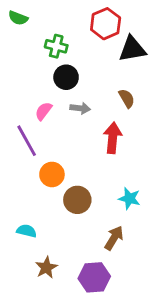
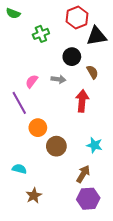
green cross: (56, 46) -> (41, 34), turned -35
black circle: (66, 77) -> (72, 57), moved
purple hexagon: (94, 277) -> (88, 199), moved

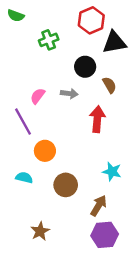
brown circle: (56, 146) -> (66, 185), moved
cyan semicircle: (19, 169) -> (24, 178), moved

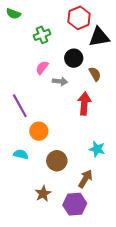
pink semicircle: (38, 96) -> (42, 68), moved
brown star: (40, 231) -> (43, 194), moved
purple hexagon: (105, 235) -> (75, 204), moved

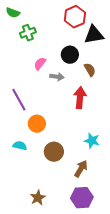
green cross: (42, 35) -> (28, 33), moved
brown star: (43, 194) -> (38, 198), moved
purple hexagon: (75, 204) -> (82, 198), moved

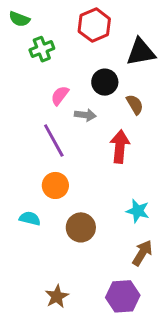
red hexagon: (75, 17) -> (94, 25), moved
purple line: (19, 100) -> (54, 141), moved
brown arrow: (81, 169) -> (142, 253), moved

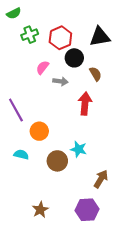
green semicircle: (19, 19) -> (14, 13), turned -48
red hexagon: (94, 25) -> (60, 38), moved
purple line: (54, 141) -> (16, 110), moved
cyan star: (138, 211) -> (79, 149), moved

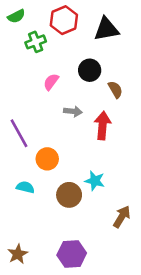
black triangle: (100, 37) -> (106, 29), moved
red hexagon: (60, 38) -> (64, 20), moved
gray arrow: (60, 81) -> (73, 111), moved
brown star: (40, 210) -> (18, 254), moved
purple hexagon: (87, 210) -> (72, 254), moved

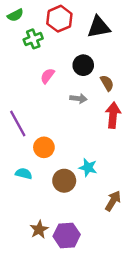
gray arrow: (73, 111) -> (78, 99), moved
red arrow: (102, 125) -> (113, 115), moved
brown star: (18, 254) -> (39, 230), moved

